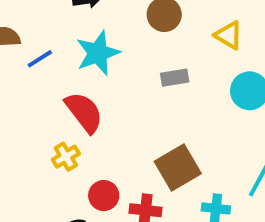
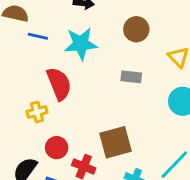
blue line: (40, 59) -> (38, 36), turned 30

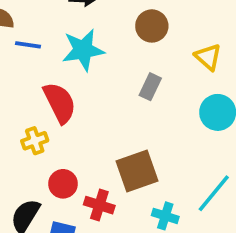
gray rectangle: (131, 77) -> (150, 87), turned -66

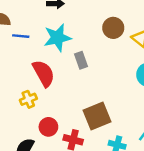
brown circle: (152, 26) -> (113, 28), moved
gray rectangle: (150, 87) -> (81, 60), moved, turned -42

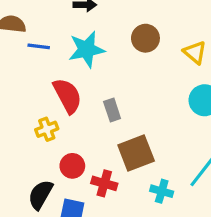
brown circle: (113, 28) -> (145, 38), moved
gray rectangle: (81, 60) -> (112, 110), moved

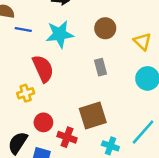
gray rectangle: (112, 110) -> (100, 67), moved

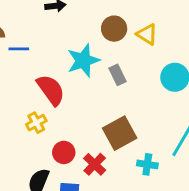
cyan star: (60, 34) -> (83, 61), moved
yellow triangle: (142, 41) -> (147, 34), moved
red cross: (67, 137) -> (95, 164), turned 36

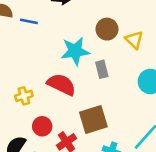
blue line: (19, 49) -> (29, 21), moved
red semicircle: (51, 90) -> (61, 84), moved, turned -40

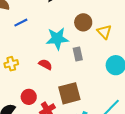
blue line: (29, 21) -> (21, 23), moved, turned -40
red semicircle: (61, 84) -> (45, 64), size x0.6
yellow cross: (24, 96) -> (11, 64), moved

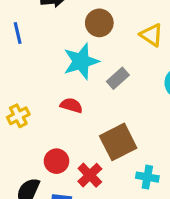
brown circle: (83, 22) -> (99, 23), moved
blue line: (21, 23) -> (18, 33), moved, turned -64
gray rectangle: (78, 54) -> (118, 78), turned 72

